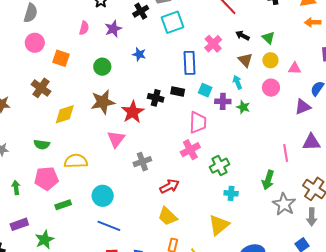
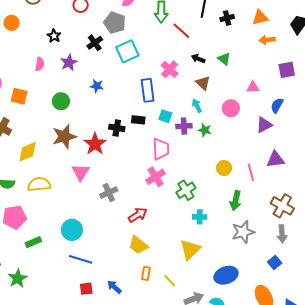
yellow circle: (270, 60) -> (224, 168), moved
yellow semicircle: (76, 161) -> (39, 184), moved
gray star: (284, 204) -> (243, 232), moved, turned 30

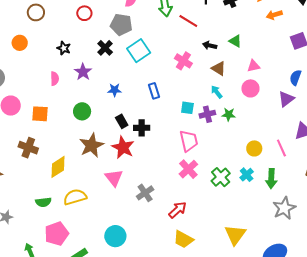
pink triangle: (253, 87) -> (254, 66), moved
blue rectangle: (148, 90) -> (154, 91), moved, size x0.7
black rectangle: (138, 120) -> (122, 121), moved, turned 64
cyan cross: (200, 217) -> (247, 175), moved, turned -32

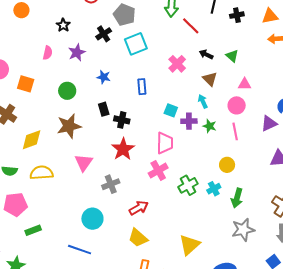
red star: (123, 147) -> (123, 149), moved
pink line: (281, 148) -> (235, 131), moved
cyan circle: (115, 236) -> (92, 219), moved

